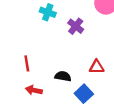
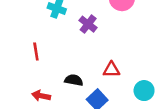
red line: (27, 63) -> (36, 51), moved

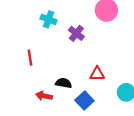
red arrow: (41, 96) -> (44, 96), moved

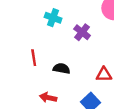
black semicircle: (64, 83) -> (62, 68), moved

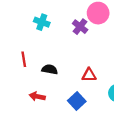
purple cross: (82, 32) -> (80, 27), moved

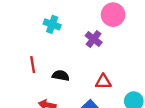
purple cross: (80, 27) -> (94, 39), moved

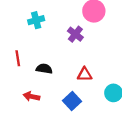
cyan cross: (52, 24) -> (36, 20), turned -35

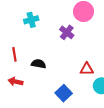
red triangle: (85, 74) -> (87, 69), moved
red arrow: (32, 96) -> (15, 82), moved

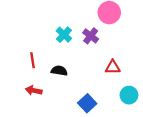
cyan cross: (31, 20) -> (64, 35), moved, turned -32
red triangle: (87, 69) -> (113, 67), moved

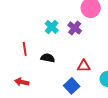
red triangle: (113, 67) -> (84, 66), moved
red arrow: (34, 90) -> (22, 82), moved

